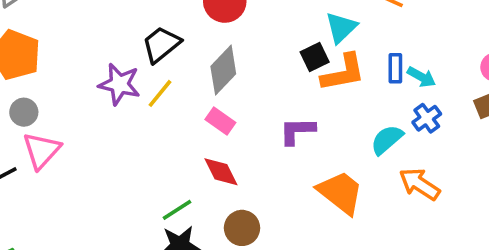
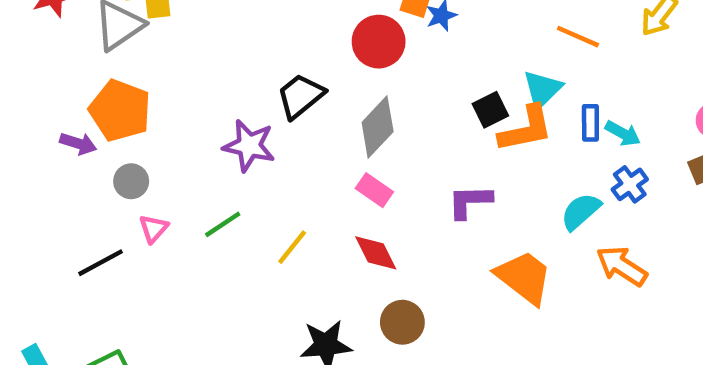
cyan triangle: (341, 27) -> (542, 89), moved
yellow line: (160, 93) -> (292, 247), moved
pink triangle: (42, 151) -> (153, 229), size x0.6
green line: (177, 210) -> (223, 224), moved

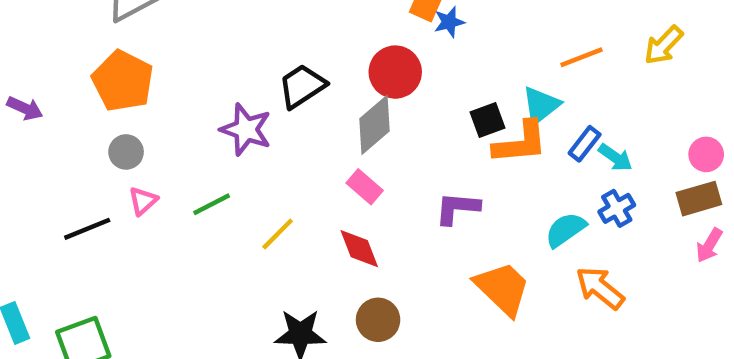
orange line: (578, 37) -> (581, 57), turned -51
red circle: (379, 42) -> (395, 72), moved
blue rectangle: (590, 123) -> (585, 144), turned 32
purple arrow: (78, 144) -> (25, 108), moved

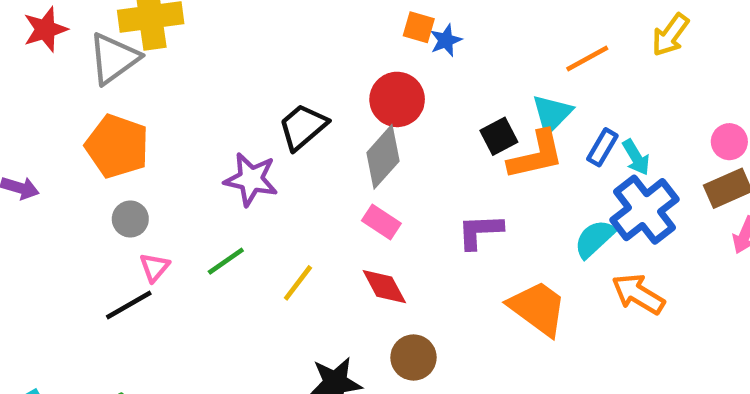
cyan arrow: (615, 157) -> (636, 157), turned 32
blue cross: (617, 208) -> (644, 210), size x1.8
black line: (87, 229) -> (129, 305), moved

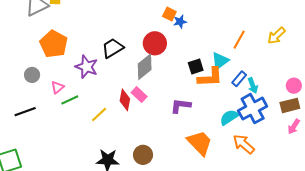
orange line: (587, 59) -> (239, 40), turned -42
orange pentagon: (117, 146) -> (54, 44), moved
pink triangle: (155, 267) -> (57, 87), moved
red diamond: (384, 287) -> (125, 100), moved, turned 30

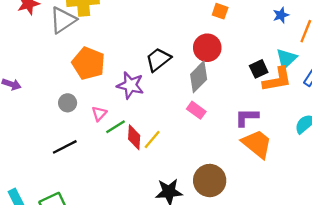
blue star: (180, 22) -> (281, 15), moved
red diamond: (125, 100) -> (134, 137), moved
orange trapezoid: (200, 143) -> (257, 144), moved
brown circle: (143, 155) -> (210, 181), size x1.4

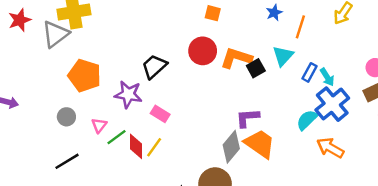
gray diamond: (199, 77) -> (231, 147), moved
orange L-shape: (277, 80) -> (236, 58), moved, turned -148
pink rectangle: (196, 110) -> (160, 114), moved

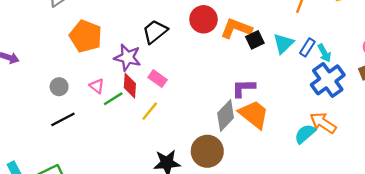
cyan triangle: (283, 56) -> (283, 43), moved
gray circle: (66, 117) -> (59, 87), moved
cyan semicircle: (307, 120) -> (305, 134), moved
pink triangle: (99, 125) -> (97, 86), turned -35
red diamond: (136, 146) -> (130, 86), moved

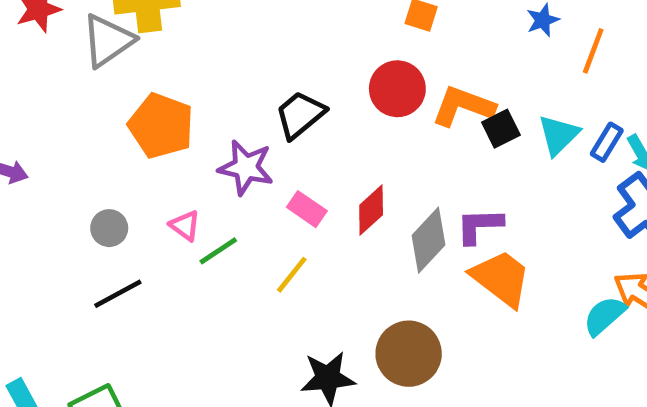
red diamond: (130, 86) -> (371, 210), moved, turned 45
gray diamond: (226, 116) -> (429, 240), moved

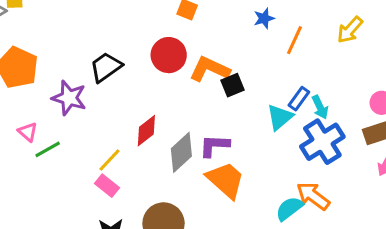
cyan triangle: (559, 135) -> (280, 117), moved
pink rectangle: (307, 209) -> (107, 186), moved
yellow line: (292, 275) -> (109, 160), moved

